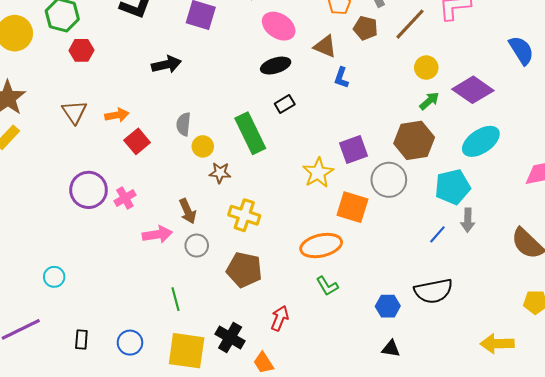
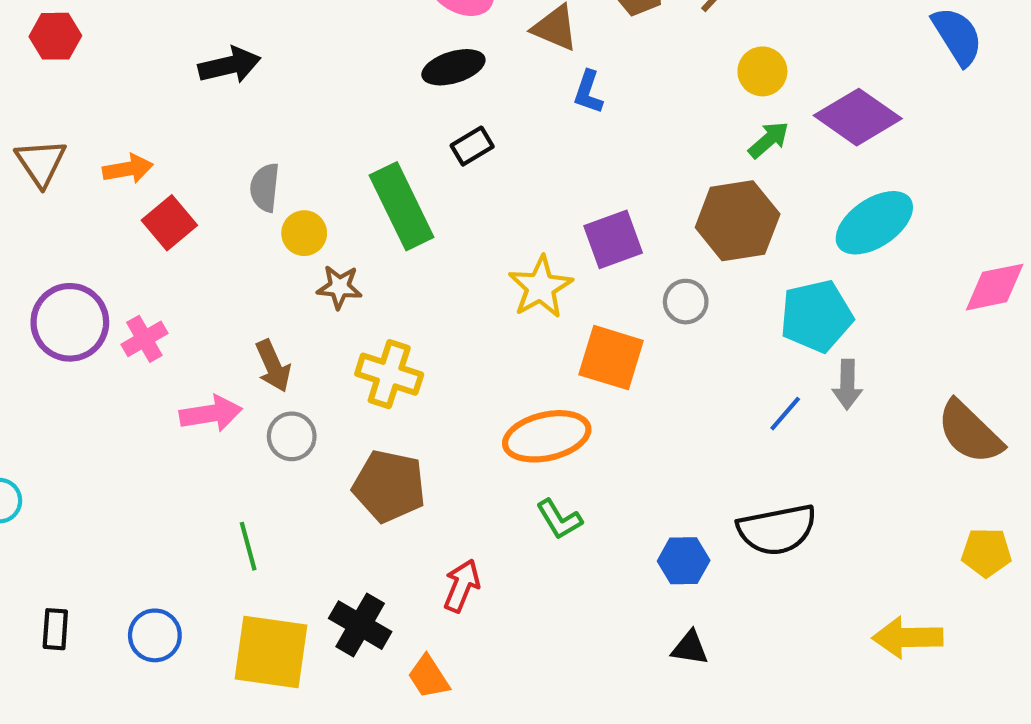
gray circle: (389, 180) -> (686, 302), size x0.6

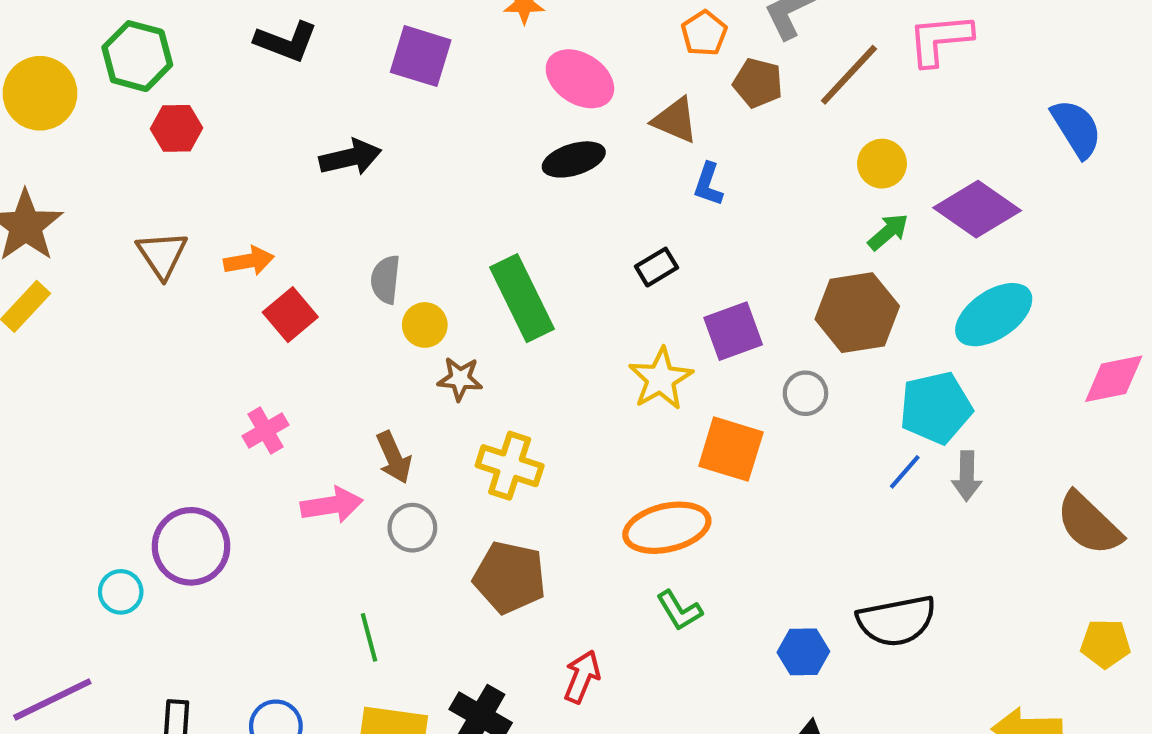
black rectangle: (472, 146) -> (656, 267), moved
purple circle: (70, 322) -> (191, 546), moved
blue line: (785, 414) -> (905, 472), moved

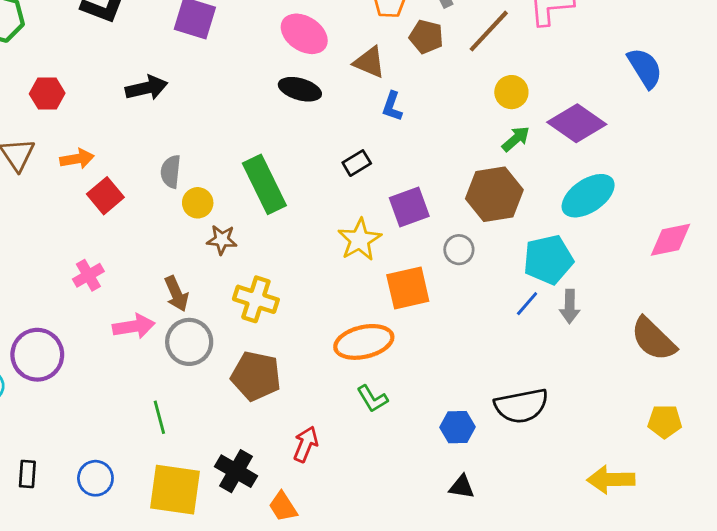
red hexagon: (177, 128) -> (47, 93), moved
black ellipse: (574, 159) -> (300, 89), turned 33
orange square: (731, 449) -> (408, 288), turned -30
gray circle: (412, 528) -> (189, 342), size x1.4

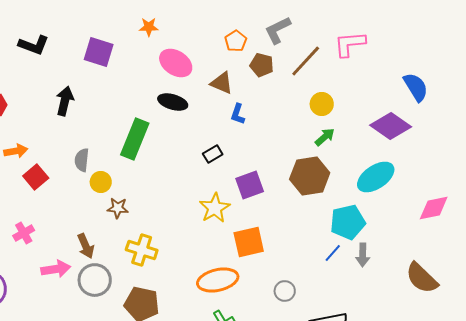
black arrow: (147, 88) -> (65, 101), turned -64
purple diamond: (577, 123) -> (391, 126), moved
green rectangle: (264, 184) -> (135, 139), moved, turned 48
gray circle: (459, 250) -> (285, 291), moved

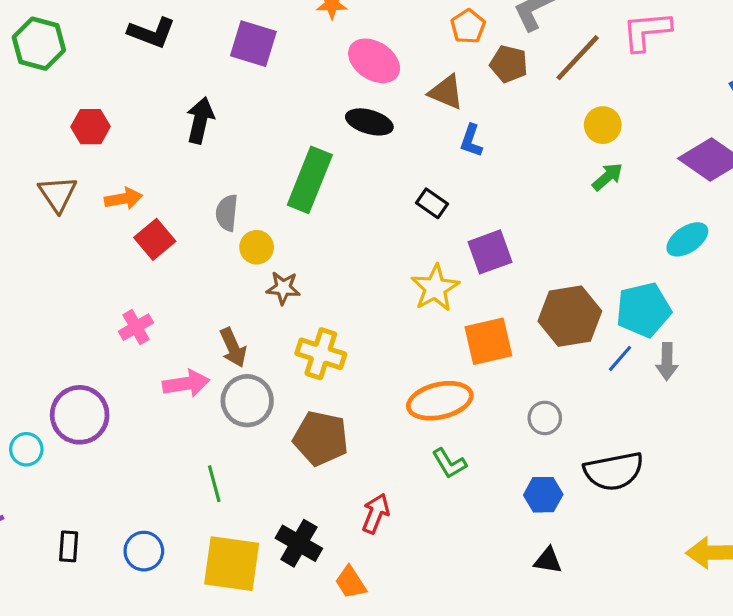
black rectangle: (213, 154) -> (432, 203), turned 66
brown hexagon: (310, 176) -> (570, 316), moved
cyan ellipse: (376, 177) -> (687, 239), size x0.7

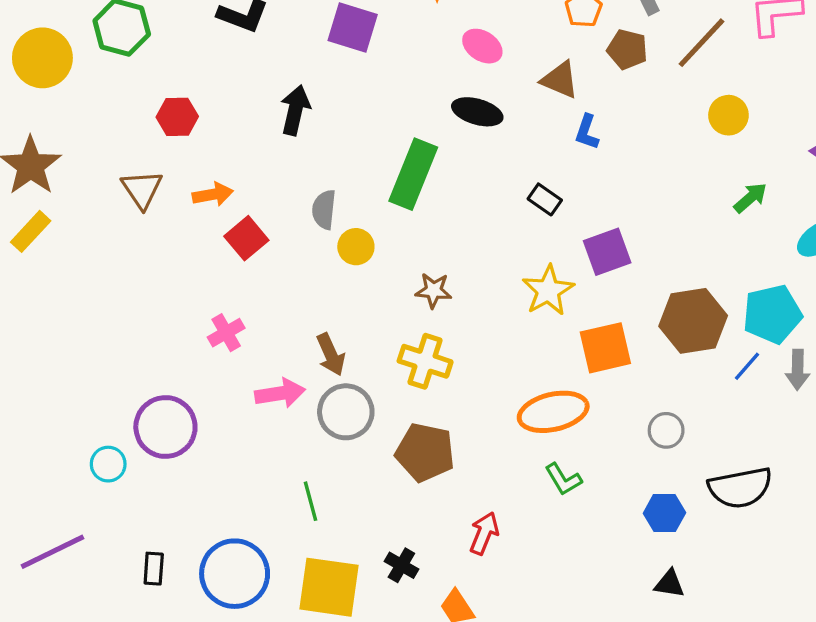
pink ellipse: (374, 61) -> (482, 46), size x0.7
green arrow: (607, 177) -> (750, 198), moved
brown star: (283, 288) -> (433, 290), moved
black cross: (299, 543) -> (401, 565), size x0.7
blue circle: (144, 551) -> (235, 574), size x1.6

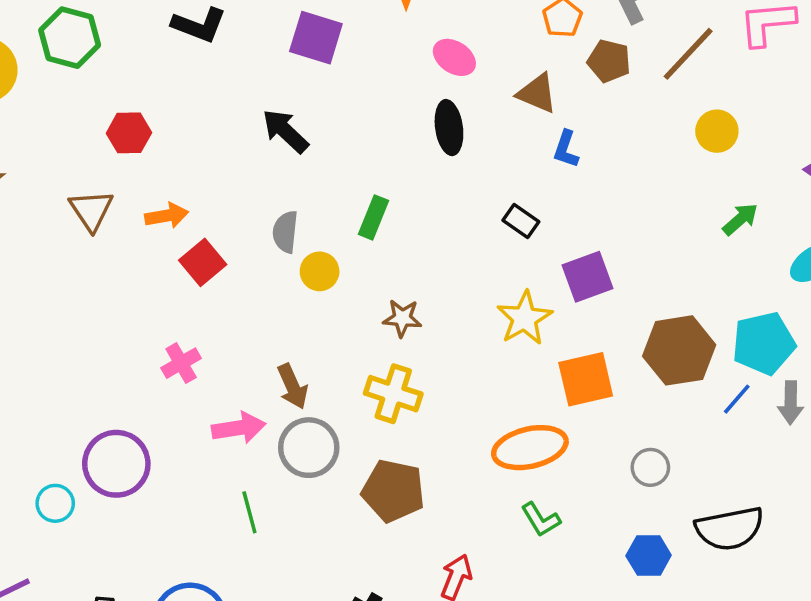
black arrow: (295, 110) -> (285, 131), moved, turned -60
black ellipse: (477, 112) -> (449, 128), turned 66
green rectangle: (413, 174) -> (373, 217), moved, size x0.6
green line: (310, 501) -> (249, 512), moved

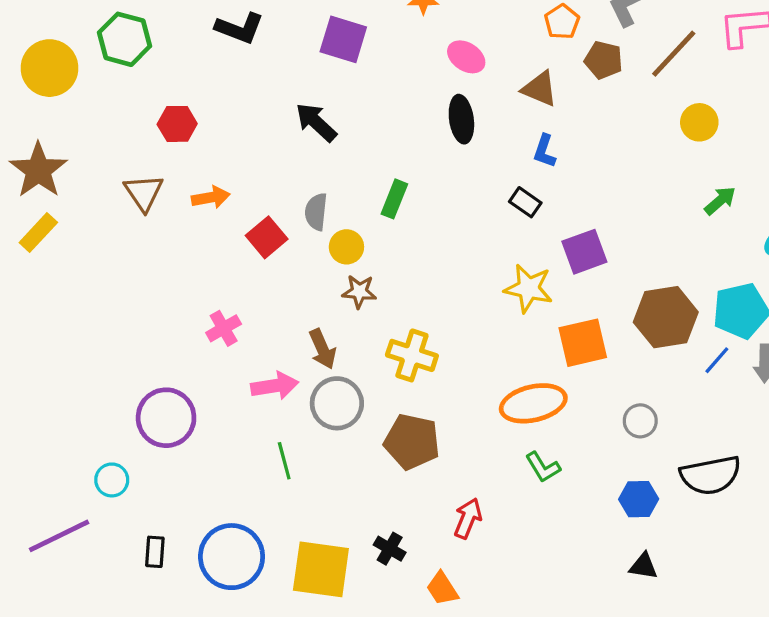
blue L-shape: (566, 149) -> (544, 151), moved
red square: (203, 262) -> (267, 237), moved
brown star: (402, 318) -> (359, 292), moved
yellow star: (525, 318) -> (528, 288), turned -30
cyan circle: (55, 503) -> (112, 480), moved

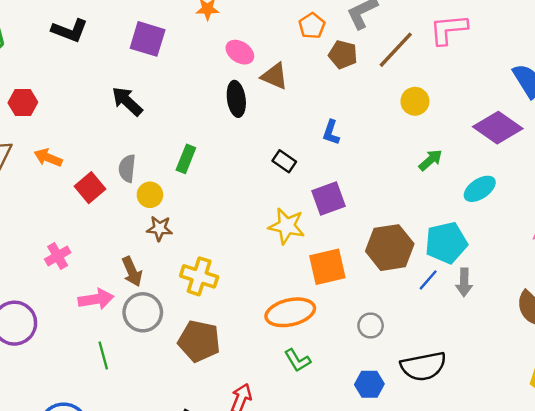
brown triangle: (540, 89) -> (275, 76), moved
blue L-shape: (544, 151) -> (331, 132), moved
orange arrow: (211, 197) -> (48, 158), turned -148

